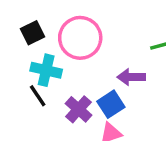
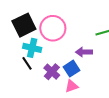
black square: (33, 33) -> (24, 25), size x1.6

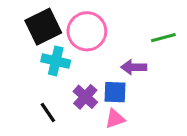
black line: (27, 63) -> (48, 112), moved
blue square: (71, 69) -> (115, 92), turned 35

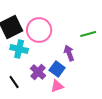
purple arrow: (134, 67) -> (69, 53), turned 70
blue square: (115, 92) -> (57, 69), turned 35

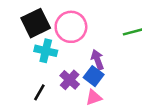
purple arrow: (69, 53) -> (97, 60), moved
black line: (14, 82) -> (39, 92), turned 64

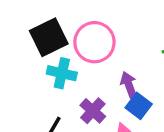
blue square: (94, 76) -> (139, 106), moved

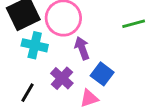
purple arrow: (129, 85) -> (82, 48), moved

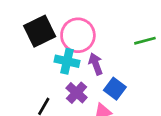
cyan cross: (35, 45) -> (67, 61), moved

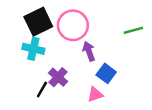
cyan cross: (67, 61) -> (33, 49), moved
purple cross: (77, 93) -> (58, 77), moved

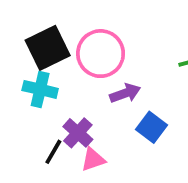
purple arrow: (89, 51) -> (125, 93), turned 90
pink triangle: (95, 94) -> (93, 159), moved

